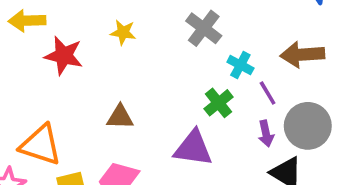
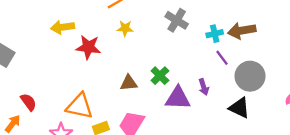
cyan cross: (240, 65) -> (215, 34), moved, turned -35
green cross: (218, 103) -> (160, 76), moved
purple arrow: (266, 133) -> (204, 87), moved

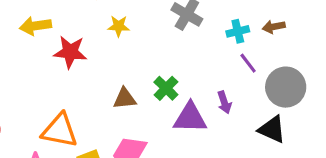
brown arrow: (242, 31) -> (274, 27), size x0.6

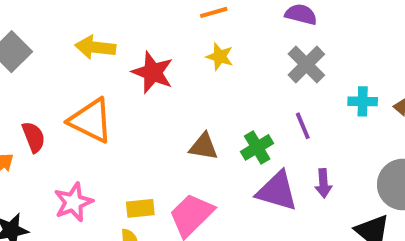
yellow arrow: (35, 26) -> (95, 47), moved
purple line: (248, 63) -> (303, 126), moved
orange triangle: (60, 130) -> (91, 120), moved

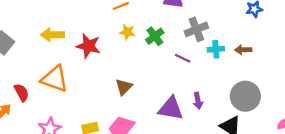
gray cross: (306, 65) -> (196, 29), moved, turned 30
purple line: (303, 126) -> (183, 58), moved, turned -35
brown triangle: (204, 147) -> (124, 87), turned -48
green cross: (257, 147) -> (155, 36), moved

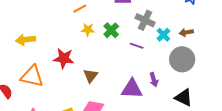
gray cross: (196, 29) -> (145, 20), turned -36
red star: (88, 46) -> (64, 58), moved
cyan cross: (216, 49) -> (163, 35), turned -32
gray circle: (245, 96) -> (182, 59), moved

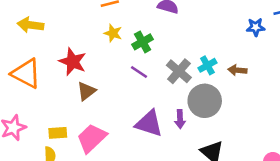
gray cross: (145, 20) -> (179, 71), moved
purple line: (137, 46) -> (139, 72), moved
gray circle: (182, 59) -> (205, 101), moved
brown triangle: (91, 76) -> (86, 91), moved

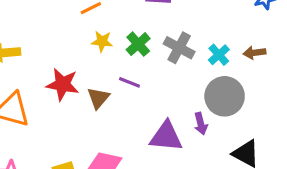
gray cross: (179, 71) -> (179, 48), moved
purple line: (139, 72) -> (129, 82), moved
brown triangle: (86, 91) -> (98, 98), moved

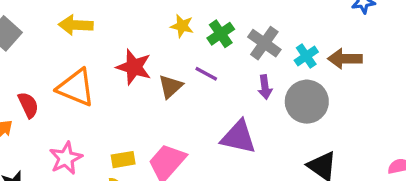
brown arrow: (255, 53) -> (345, 59), size x1.4
purple arrow: (201, 124) -> (265, 87), moved

